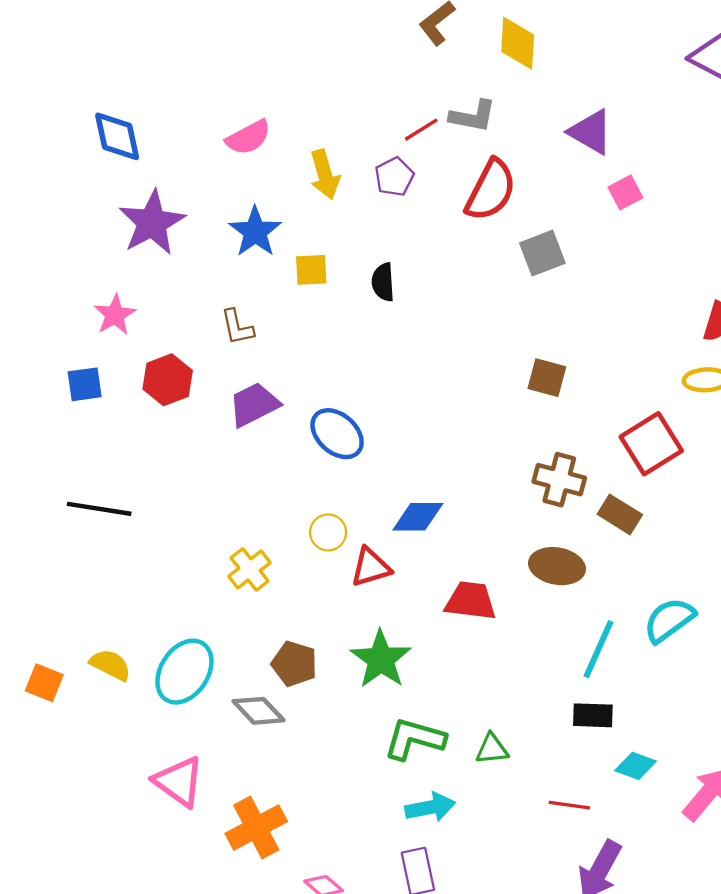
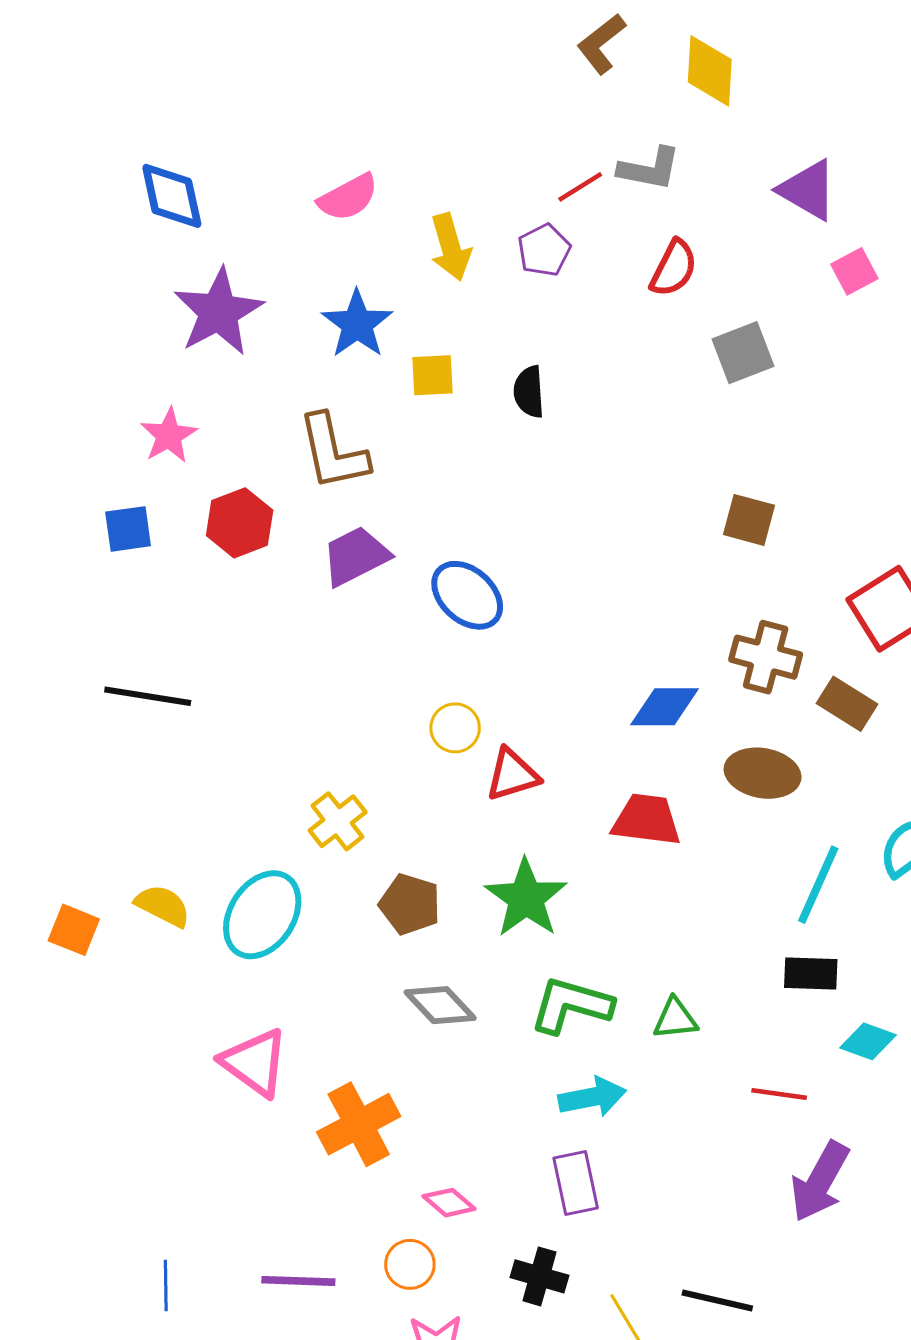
red semicircle: (491, 190) -> (674, 268), size x0.7
brown L-shape: (237, 327) -> (333, 452), size x1.6
blue diamond: (418, 517) -> (665, 707), moved
yellow cross: (250, 569) -> (338, 821), moved
gray diamond: (259, 711) -> (440, 1005), moved

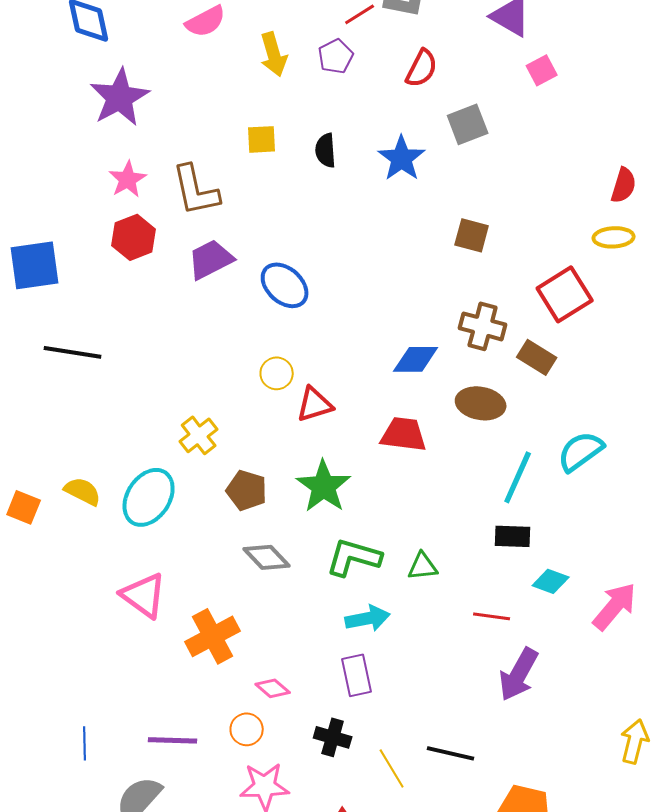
blue star: (357, 324) -> (402, 158), moved
pink star: (169, 436) -> (128, 179), moved
blue square: (128, 529) -> (35, 265), moved, size x1.6

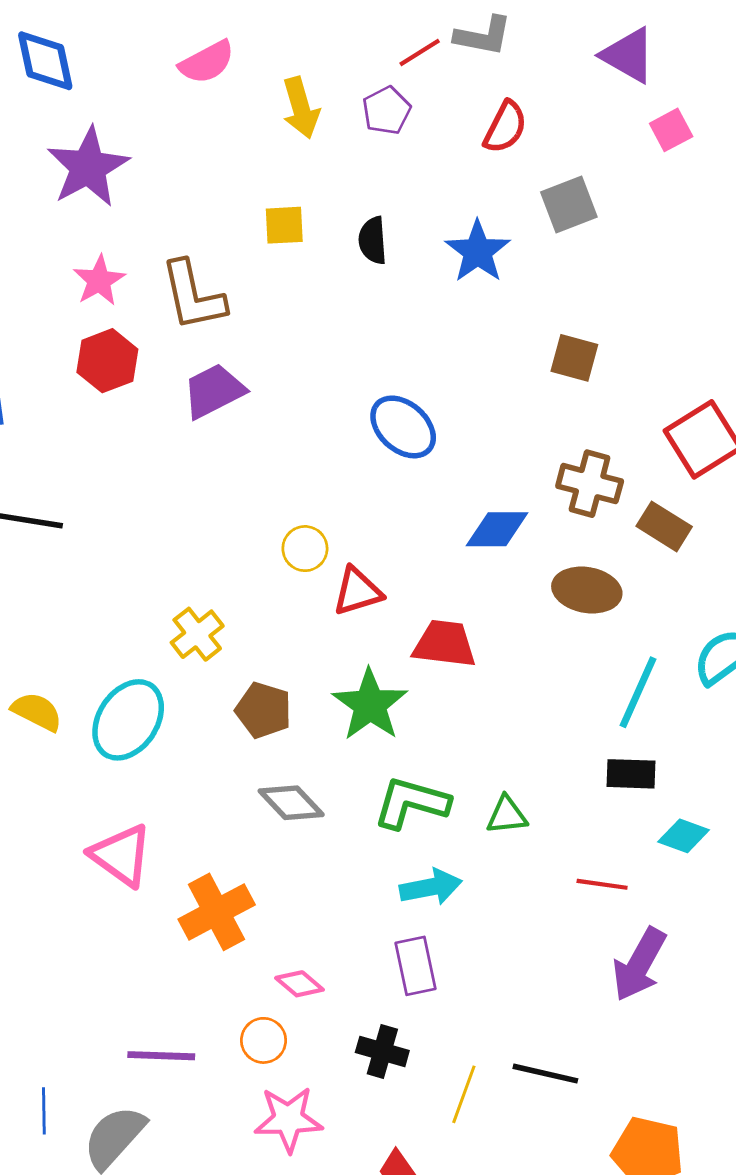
blue ellipse: (285, 285) -> (403, 427), moved
red trapezoid: (404, 434) -> (445, 644), moved
blue line: (85, 743) -> (44, 1111), moved
yellow line: (392, 768) -> (464, 1094), turned 51

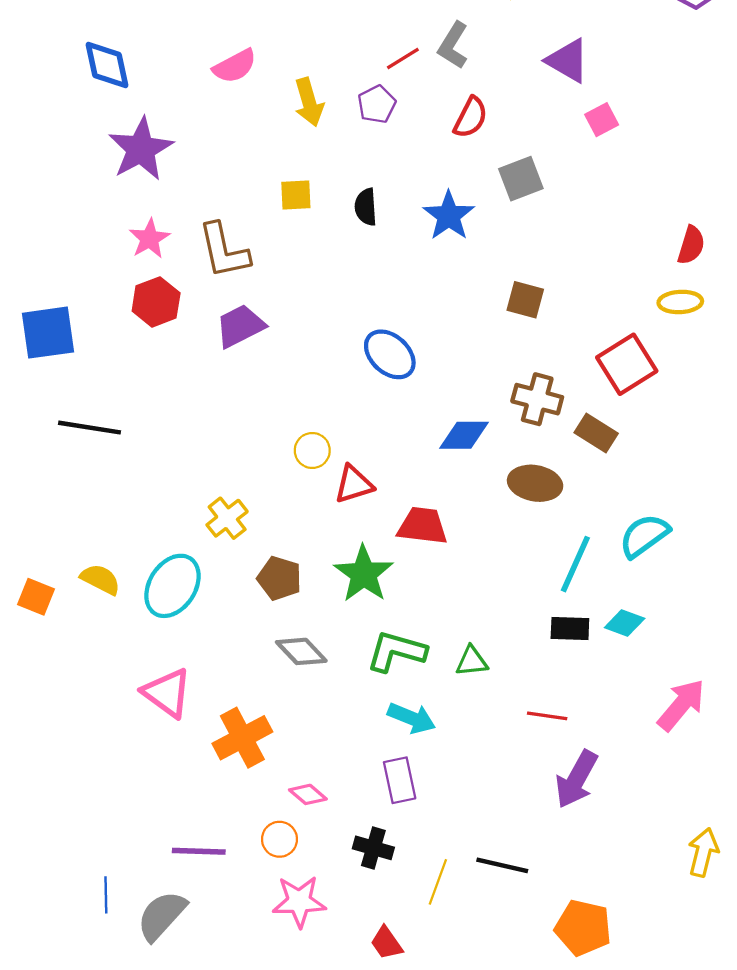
gray L-shape: (483, 36) -> (453, 45), turned 111
cyan diamond: (684, 836) -> (625, 623), moved
cyan arrow: (431, 887) -> (412, 718), turned 33

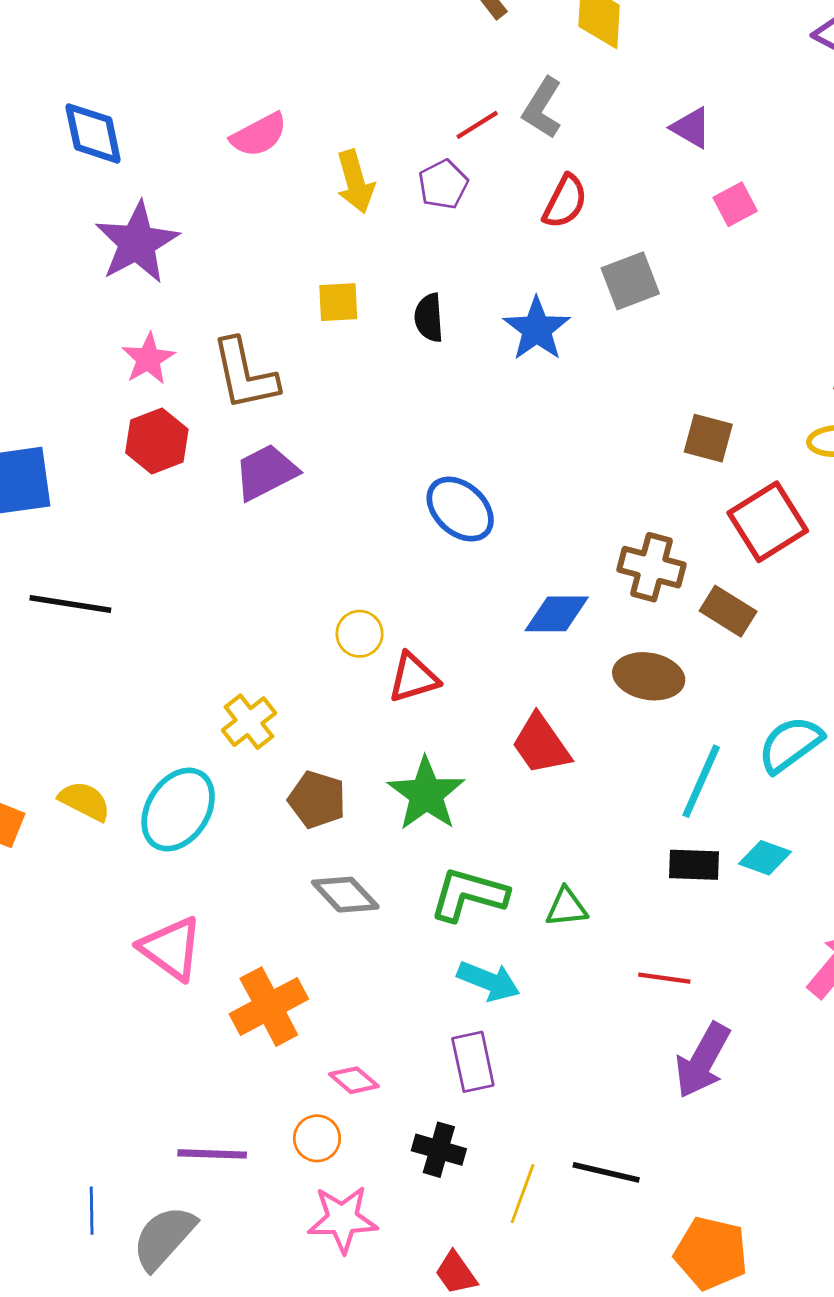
purple triangle: (568, 61) -> (691, 128), size x0.7
brown square: (525, 300) -> (708, 438), moved
red trapezoid: (423, 526) -> (541, 744), moved, turned -132

